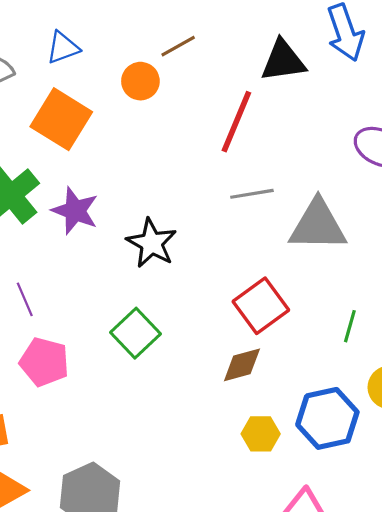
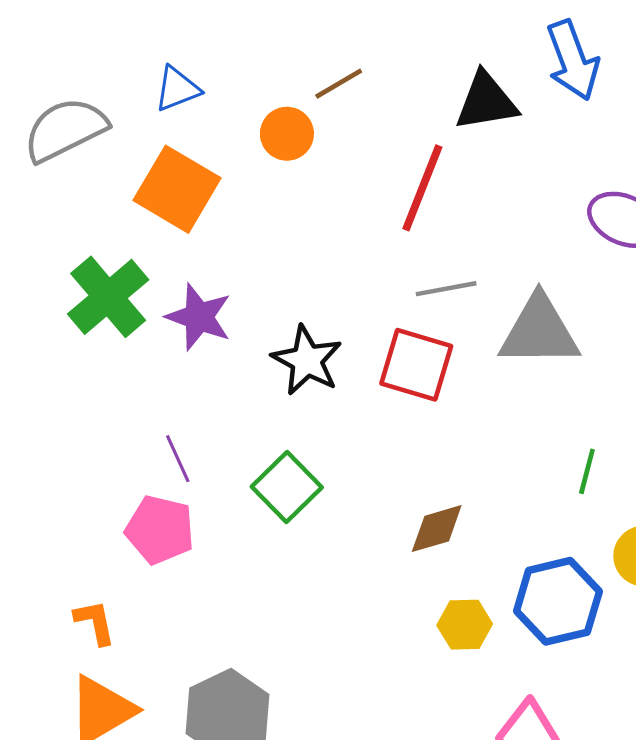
purple line: (25, 299) -> (178, 459), moved
red square: (261, 306) -> (416, 365), moved, turned -36

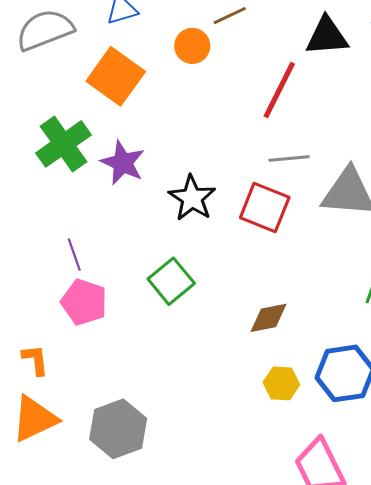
purple line: (178, 459) -> (74, 255), moved

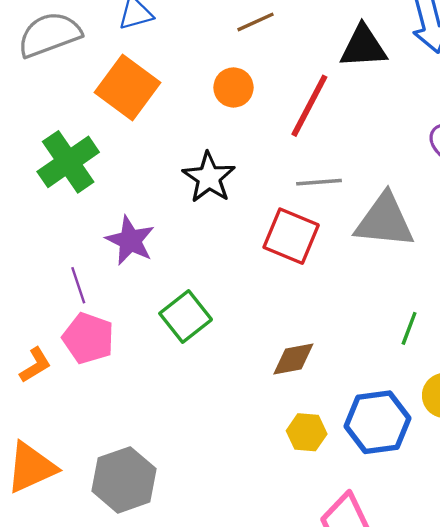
orange circle: (192, 46) -> (233, 87), moved
purple star: (123, 163) -> (130, 241), moved
black star: (192, 198) -> (209, 177), moved
orange L-shape: (35, 360) -> (35, 365), moved, turned 64

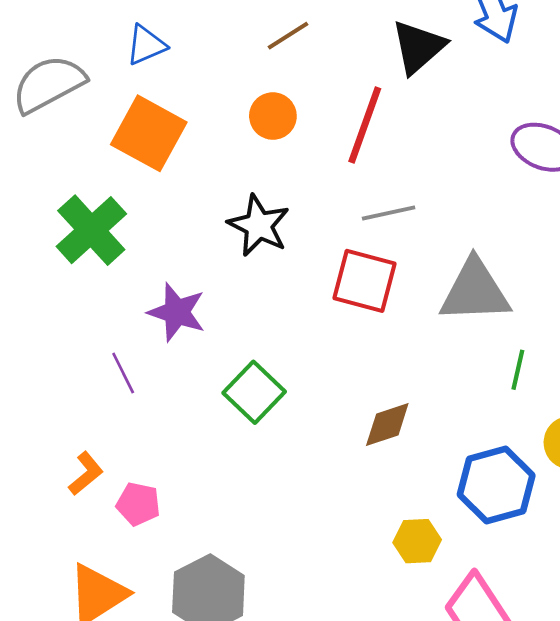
black triangle: (363, 47) -> (418, 47), turned -30
gray triangle: (385, 221) -> (475, 291), moved
pink pentagon: (88, 338) -> (138, 504), moved, size x0.7
yellow hexagon: (307, 432) -> (417, 541), moved

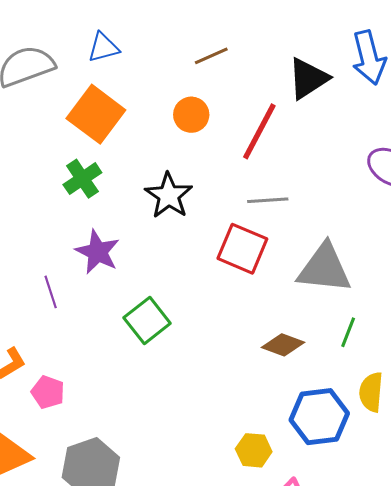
green cross: (91, 230) -> (82, 179), moved, size x0.7
brown diamond: (387, 424) -> (283, 345), moved, turned 30

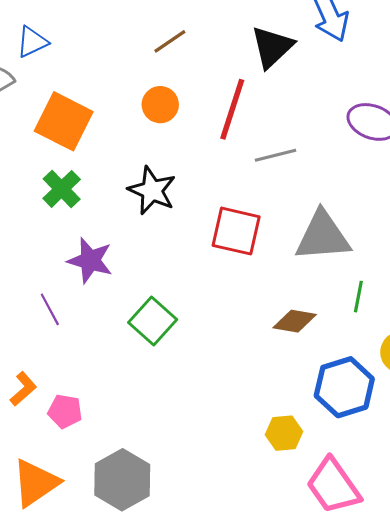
blue triangle: (103, 47) -> (32, 42), moved
gray line: (268, 200) -> (276, 155), moved

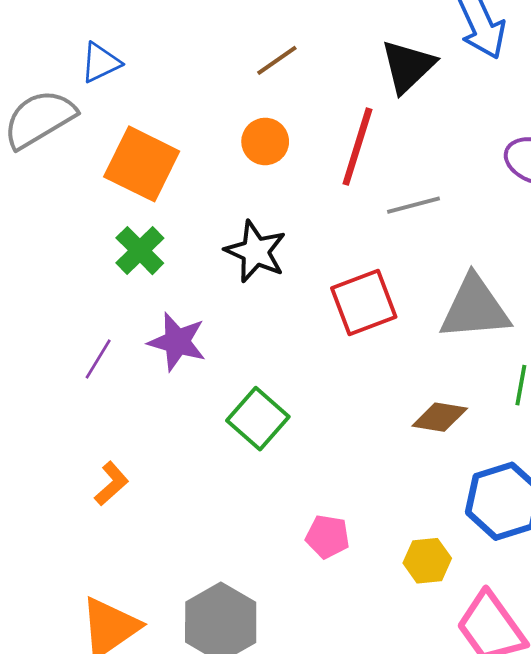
red square: (236, 231) -> (364, 303), turned -33
purple line: (50, 309) -> (98, 359), moved, turned 60
orange L-shape: (23, 389) -> (111, 484), moved
pink pentagon: (65, 411) -> (328, 537), moved

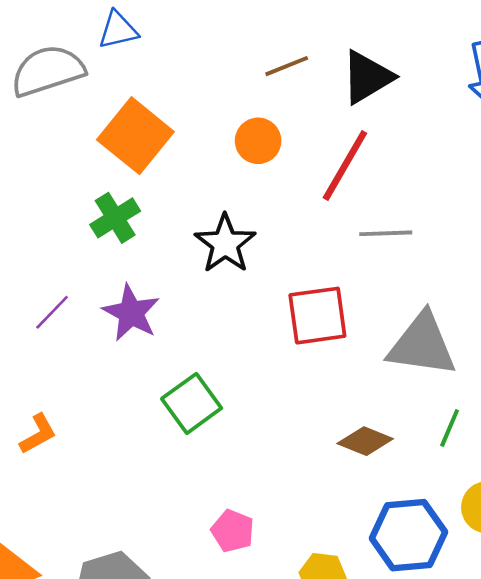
black triangle: (408, 66) -> (367, 77), moved

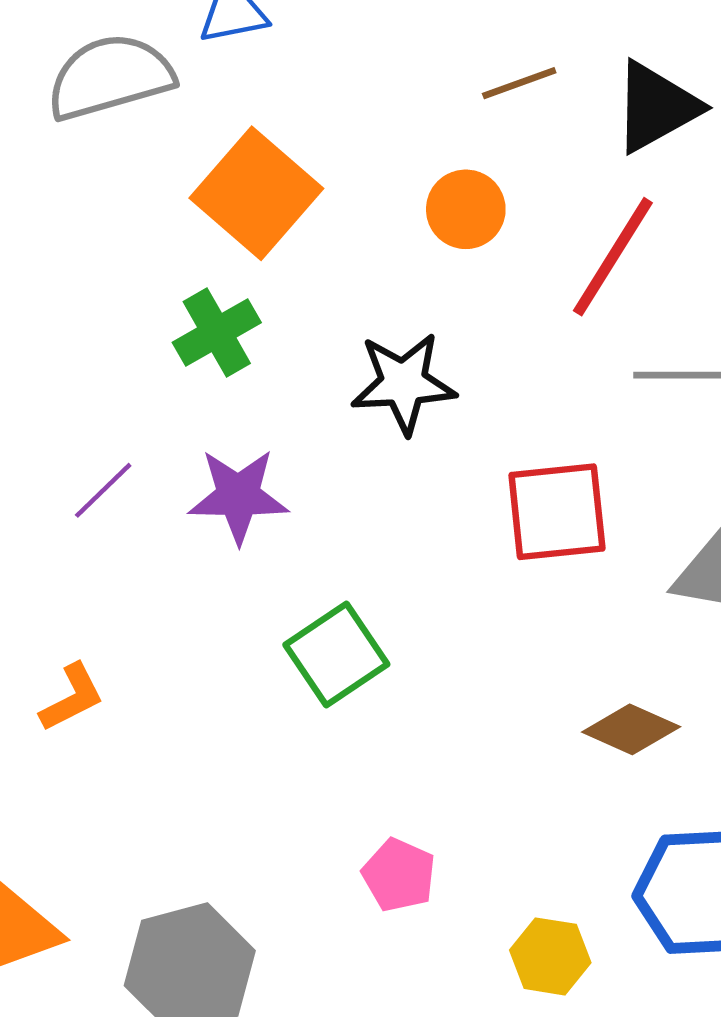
black star: (225, 244) -> (403, 383), turned 30
purple star: (131, 313) -> (238, 496), turned -30

